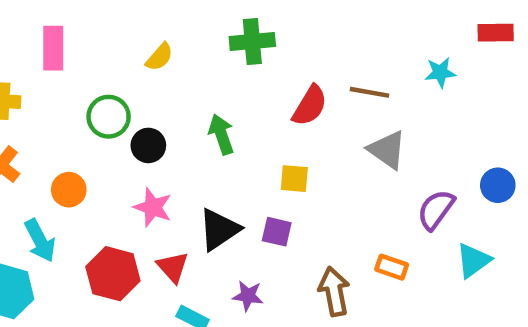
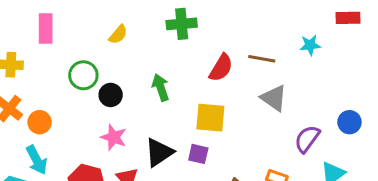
yellow square: (294, 179) -> (210, 118), size x1.5
orange circle: (69, 190) -> (40, 122), moved

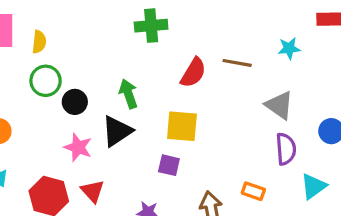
yellow semicircle: (118, 34) -> (39, 42), moved, turned -35
gray triangle: (274, 98) -> (279, 105), moved
purple semicircle: (307, 139) -> (286, 149), turned 140
black triangle: (159, 152) -> (117, 131), moved

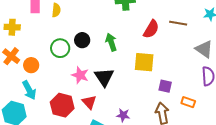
green circle: (46, 81) -> (60, 48), moved
black circle: (75, 102) -> (82, 40), moved
black triangle: (117, 131) -> (104, 77), moved, turned -30
purple square: (169, 165) -> (165, 86), moved

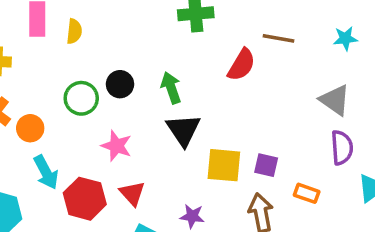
brown line: (178, 23) -> (278, 38), moved
yellow square: (144, 62) -> (224, 165), moved
black triangle: (104, 77) -> (183, 130), moved
cyan arrow: (29, 90) -> (46, 172), moved

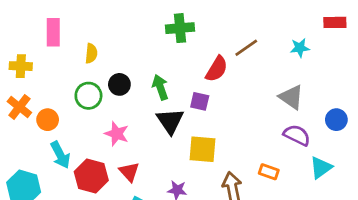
yellow semicircle: (74, 31) -> (91, 53), moved
brown line: (278, 38) -> (246, 48), turned -45
purple semicircle: (342, 148) -> (297, 135), turned -60
purple square: (266, 165) -> (200, 101), moved

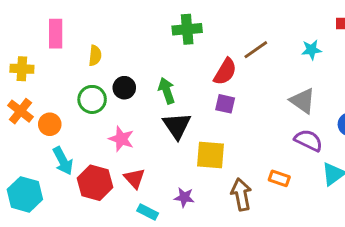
purple square: (200, 101) -> (225, 104), moved

